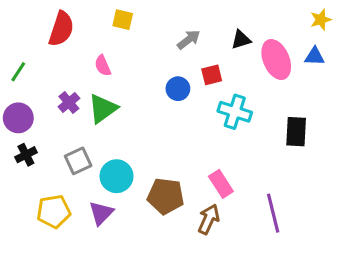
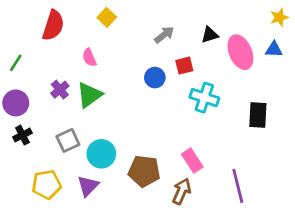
yellow square: (123, 20) -> (107, 17), turned 30

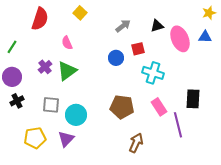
black rectangle: (258, 115) -> (193, 99), moved
gray square: (68, 140) -> (51, 105), turned 30
pink rectangle: (192, 160) -> (159, 107), moved
brown pentagon: (144, 171) -> (122, 107), moved
purple line: (238, 186) -> (178, 125), moved

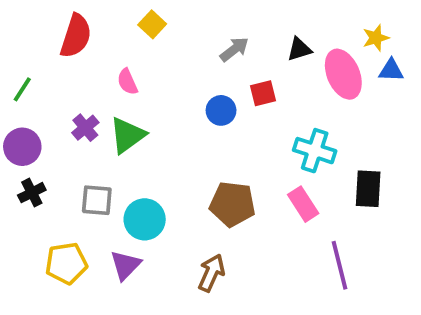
yellow star: (209, 13) -> (376, 38), moved
cyan cross: (153, 73) -> (315, 151), moved
purple line: (178, 125) -> (339, 265), moved
brown arrow: (136, 143) -> (211, 273), moved

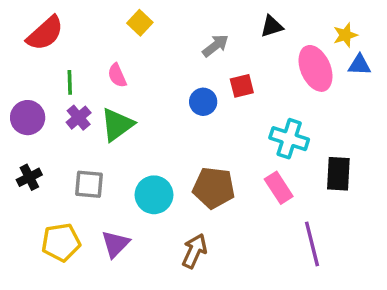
red semicircle: (76, 36) -> (45, 33), moved, turned 30
black triangle: (299, 49) -> (272, 26), moved
green line: (22, 89) -> (70, 82), moved, turned -35
purple circle: (22, 147) -> (28, 118), moved
cyan circle: (145, 219) -> (154, 195), moved

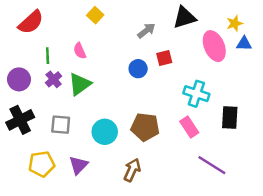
black triangle: (272, 26) -> (184, 17), size x1.5
black cross: (29, 177) -> (20, 120), size x1.6
purple line: (312, 244) -> (212, 165), turned -44

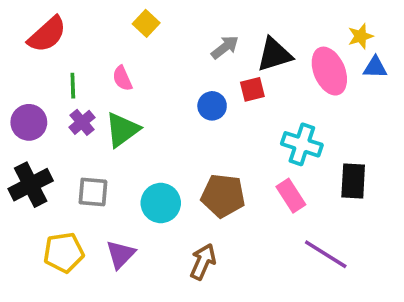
black triangle: (184, 17) -> (274, 55), moved

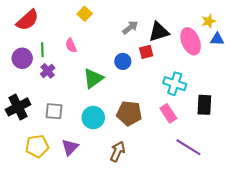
purple circle: (29, 122) -> (22, 58), moved
green triangle: (122, 130) -> (93, 78), moved

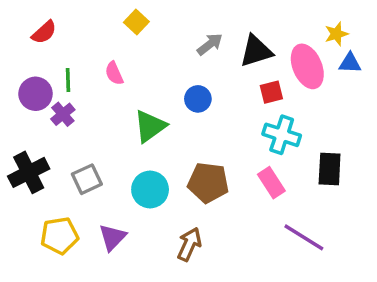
red semicircle: (28, 20) -> (44, 32), size x0.7
red square: (146, 52) -> (271, 92), moved
purple cross: (48, 71) -> (63, 114), moved
gray square: (54, 111) -> (87, 179), turned -30

